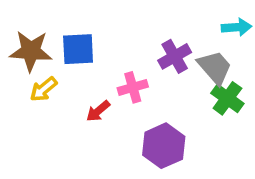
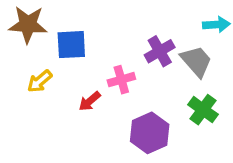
brown star: (31, 51) -> (28, 25), moved
green cross: (227, 98) -> (203, 110), moved

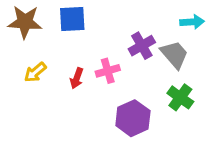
blue square: (71, 45) -> (72, 19), moved
red arrow: (90, 101) -> (77, 78), moved, turned -30

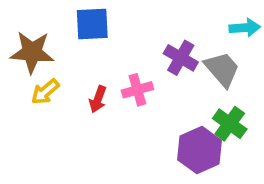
brown star: (25, 22) -> (32, 52), moved
purple cross: (142, 46) -> (181, 58), turned -30
purple hexagon: (133, 118) -> (200, 150), moved

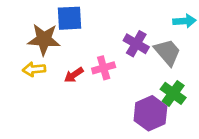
brown star: (32, 52) -> (44, 39), moved
yellow arrow: (45, 92) -> (34, 69), turned 35
red arrow: (98, 99) -> (74, 75), turned 36

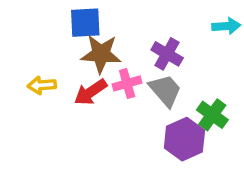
brown star: (44, 39) -> (101, 54), moved
gray trapezoid: (167, 52) -> (165, 90), moved
red arrow: (74, 75) -> (90, 92), size x1.4

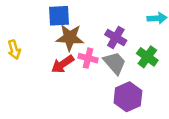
pink cross: (127, 83) -> (88, 58), turned 30
yellow arrow: (42, 85) -> (14, 50), moved, turned -102
green cross: (212, 115) -> (147, 57), moved

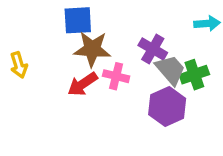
green cross: (147, 57) -> (194, 75), turned 35
gray trapezoid: (115, 63) -> (170, 70), moved
purple hexagon: (128, 97) -> (167, 106), moved

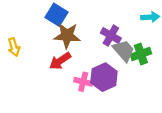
blue square: (78, 20) -> (57, 15), turned 35
pink cross: (116, 76) -> (83, 82), moved
purple hexagon: (167, 106) -> (104, 77), moved

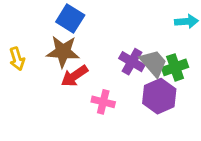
brown star: (67, 36) -> (63, 52), moved
purple cross: (111, 36) -> (132, 62), moved
purple hexagon: (104, 77) -> (159, 96), moved

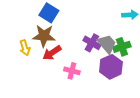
yellow arrow: (17, 59) -> (25, 48), moved

